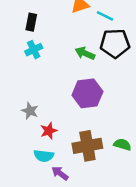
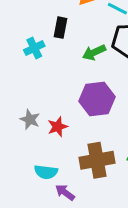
black rectangle: (31, 22) -> (61, 28), moved
green arrow: (85, 53) -> (94, 52), turned -48
red star: (49, 131) -> (58, 127), moved

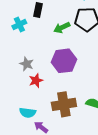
gray star: (30, 119) -> (27, 64), moved

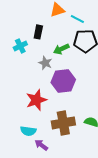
gray star: (27, 64) -> (45, 63), moved
red star: (36, 80) -> (36, 100), size x1.5

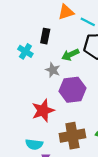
cyan cross: (20, 46) -> (25, 51), turned -32

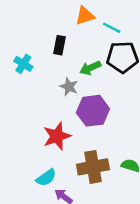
cyan cross: (25, 51) -> (23, 64), moved
cyan semicircle: (34, 144) -> (46, 178), turned -42

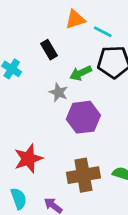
black rectangle: (60, 45) -> (49, 50), turned -42
red star: (57, 136) -> (28, 159), moved
cyan semicircle: (46, 178) -> (19, 199), moved, turned -75

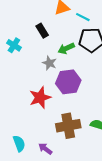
red star: (28, 159) -> (40, 98), moved

